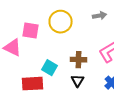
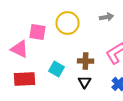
red rectangle: (32, 84) -> (25, 79), moved

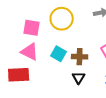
pink triangle: (20, 49) -> (30, 52), moved
cyan square: (57, 69) -> (59, 54), moved

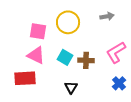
black triangle: (79, 78) -> (71, 87), moved

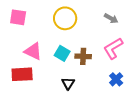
gray arrow: (107, 16) -> (111, 18), moved, turned 40
pink square: (38, 31) -> (18, 17), moved

